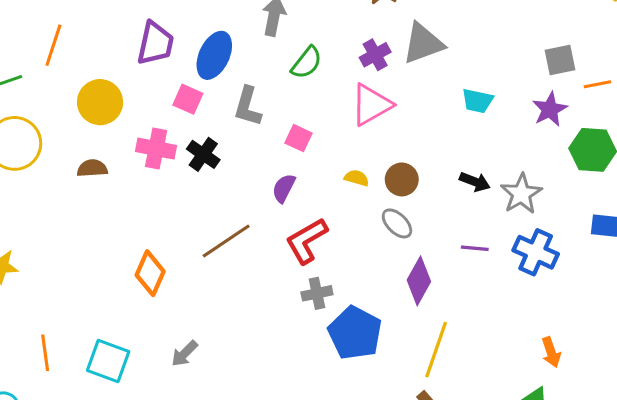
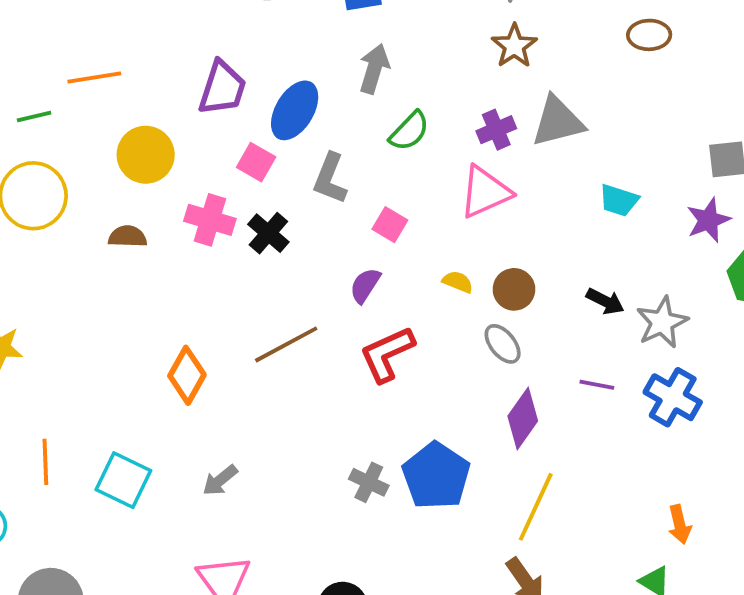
orange line: (53, 45) -> (94, 78), turned 57
gray cross: (317, 293) -> (369, 482), moved, turned 32

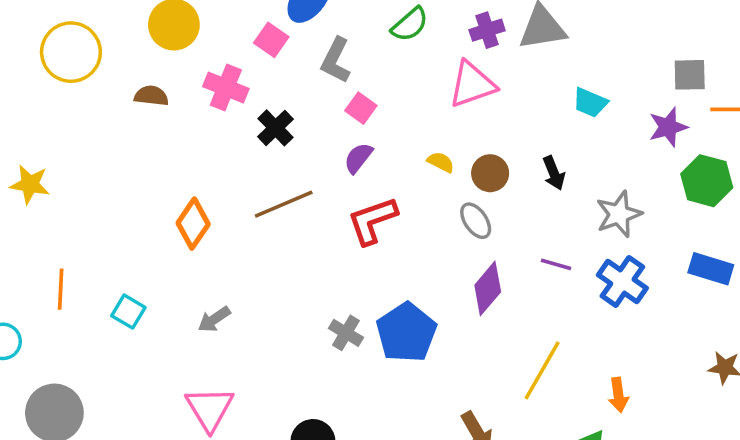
pink square: (390, 225) -> (361, 108), moved
black cross: (268, 233) -> (275, 128), moved
black arrow: (605, 301) -> (554, 173), moved, turned 36
cyan square: (123, 480) -> (128, 312), size x0.7
yellow line: (536, 507) -> (542, 370), moved

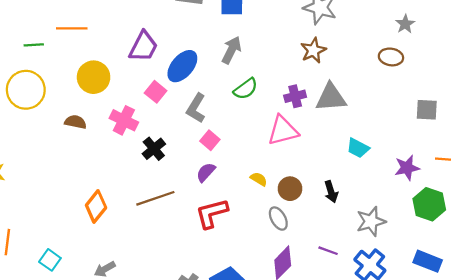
gray square: (690, 75) -> (427, 110), moved

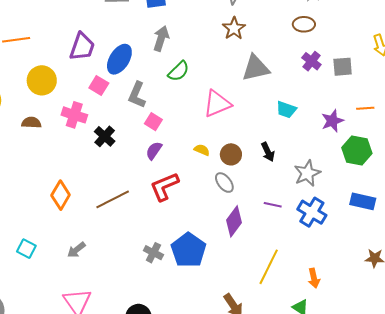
purple cross: (295, 96) -> (311, 61), moved, turned -30
brown line: (155, 198) -> (113, 199), moved

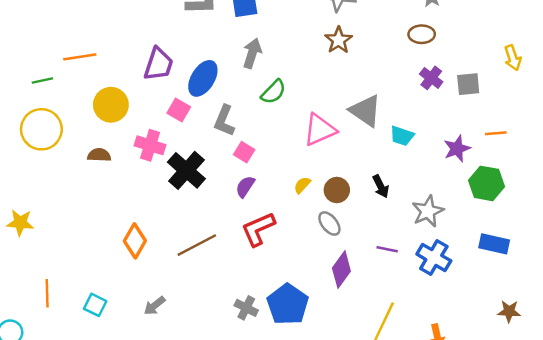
gray triangle: (256, 68) -> (366, 111), moved, turned 48
black cross: (105, 136) -> (186, 170), size x1.5
yellow semicircle: (202, 150) -> (302, 185), turned -70

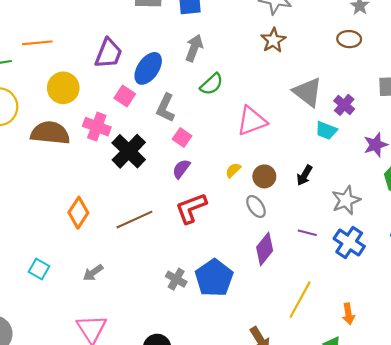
purple cross: (431, 78) -> (344, 105), moved
gray triangle: (366, 111) -> (308, 92), moved
brown semicircle: (99, 155) -> (50, 133), size x1.8
black arrow: (381, 186) -> (304, 175), turned 54

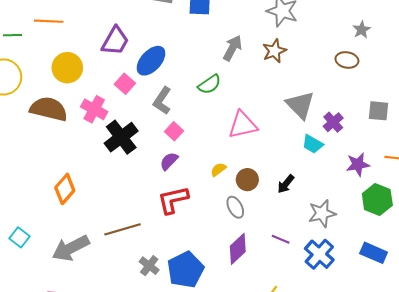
gray arrow: (194, 48) -> (233, 48), moved
brown line: (134, 220) -> (123, 229), moved
gray arrow: (93, 273) -> (71, 248), size x1.8

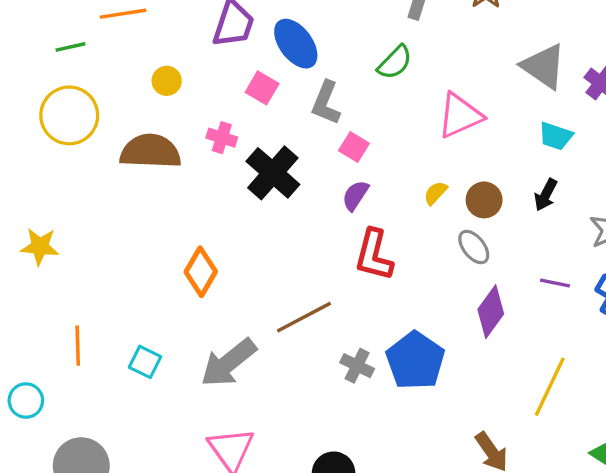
blue ellipse: (151, 61) -> (296, 44), turned -68
yellow circle: (67, 68) -> (167, 81), size x0.6
pink cross: (94, 109) -> (222, 138), size x0.7
cyan trapezoid: (313, 144) -> (556, 136), moved
red L-shape: (173, 200) -> (374, 255), turned -52

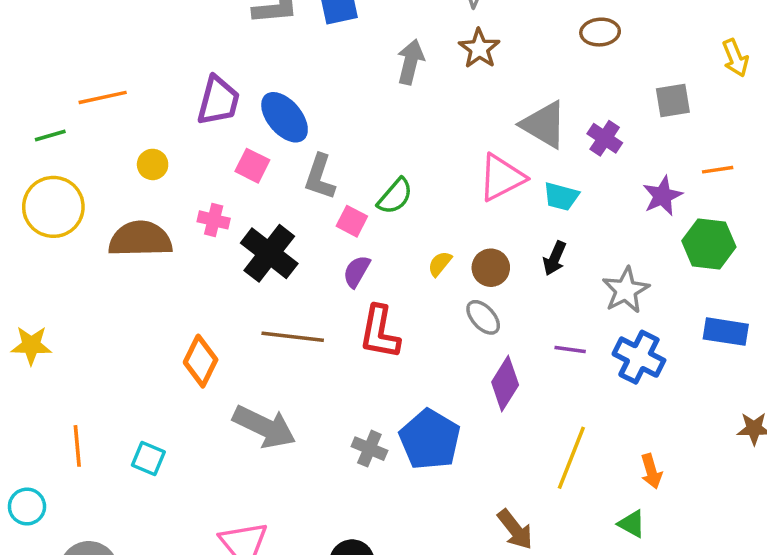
green semicircle: (395, 62) -> (395, 196), moved
pink triangle: (460, 116) -> (502, 178), moved
brown line: (304, 317) -> (293, 337), moved, turned 38
gray arrow: (228, 363) -> (264, 427), moved, turned -112

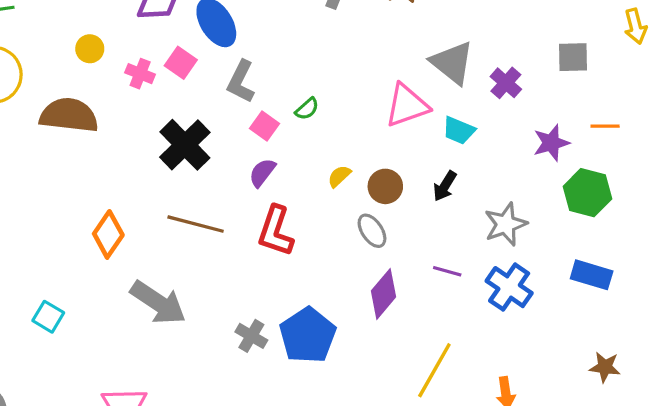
green semicircle: (395, 196) -> (307, 109), size x0.7
pink cross: (214, 220) -> (140, 74), moved

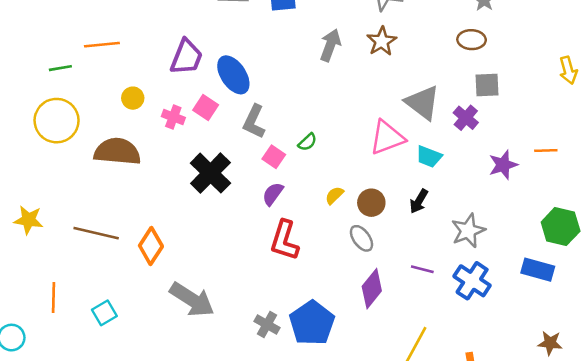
gray square: (573, 57) -> (487, 85), moved
green hexagon: (587, 193) -> (561, 227), moved
brown line: (196, 224) -> (96, 233), moved
cyan square: (48, 317) -> (104, 313), turned 30

